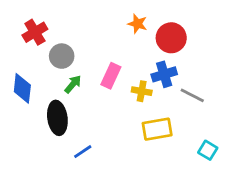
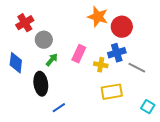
orange star: (137, 24) -> (98, 17), size x1.5

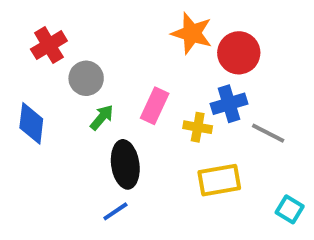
black ellipse: (41, 84) -> (125, 164), moved

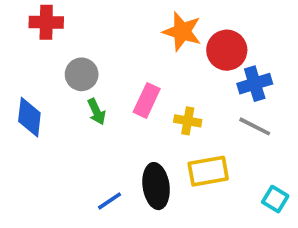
red cross: (49, 45) -> (46, 22), moved, turned 32
blue cross: (229, 104) -> (255, 84), moved
green arrow: (102, 117) -> (96, 112), turned 115
black ellipse: (125, 164) -> (156, 186), moved

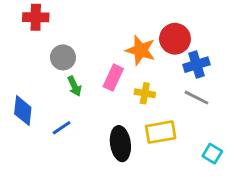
orange star: (182, 32) -> (141, 50), moved
blue diamond: (29, 117) -> (23, 111), moved
blue line: (109, 201) -> (62, 128), moved

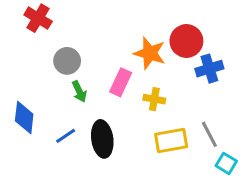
red cross: (36, 17) -> (38, 18), turned 30
gray line: (197, 98) -> (209, 134), moved, turned 35
black ellipse: (120, 144) -> (102, 139), moved

